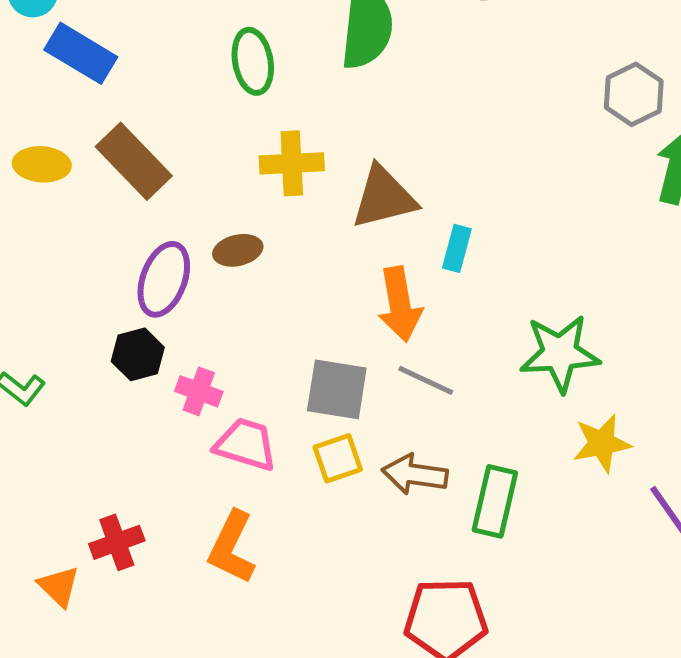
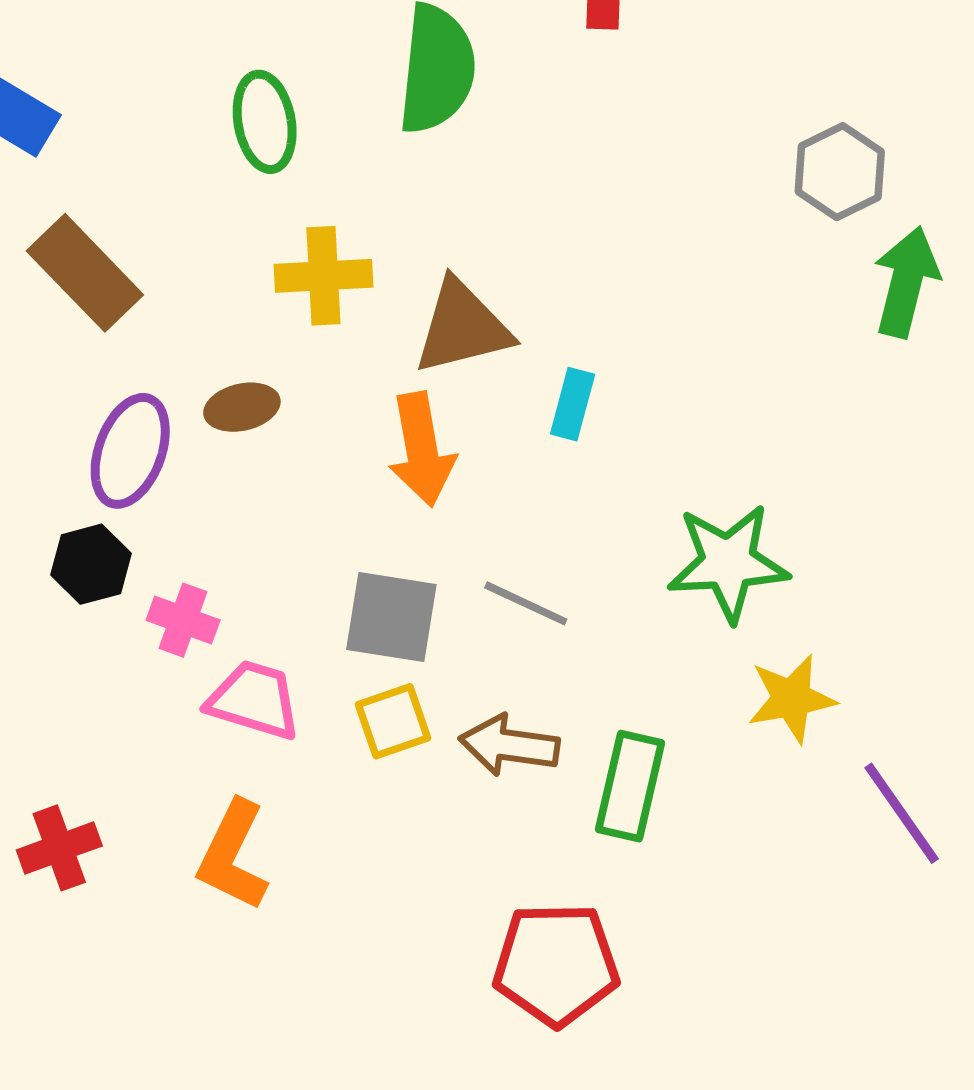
orange arrow: (400, 304) -> (422, 449), moved

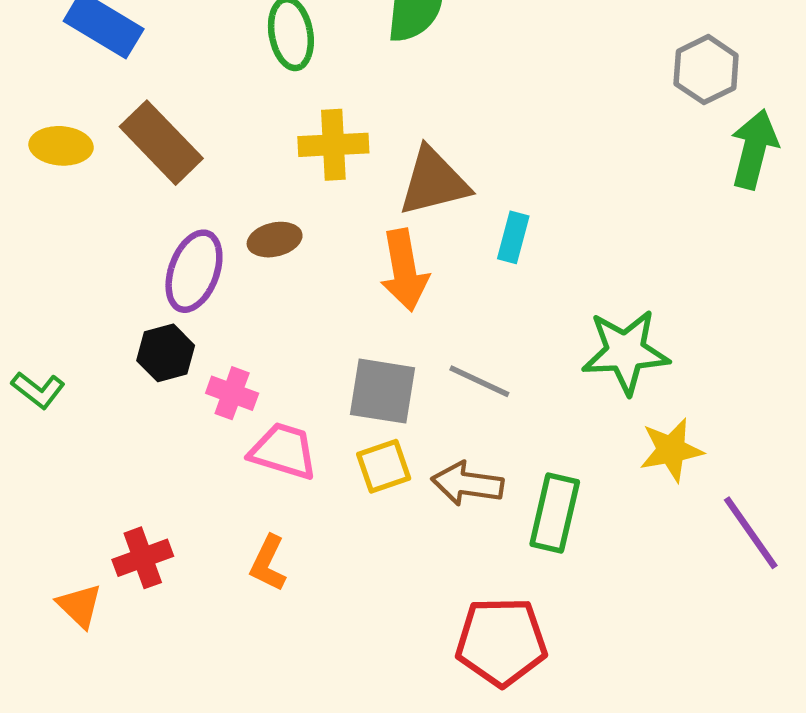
orange L-shape: (233, 856) -> (268, 563), size x0.7

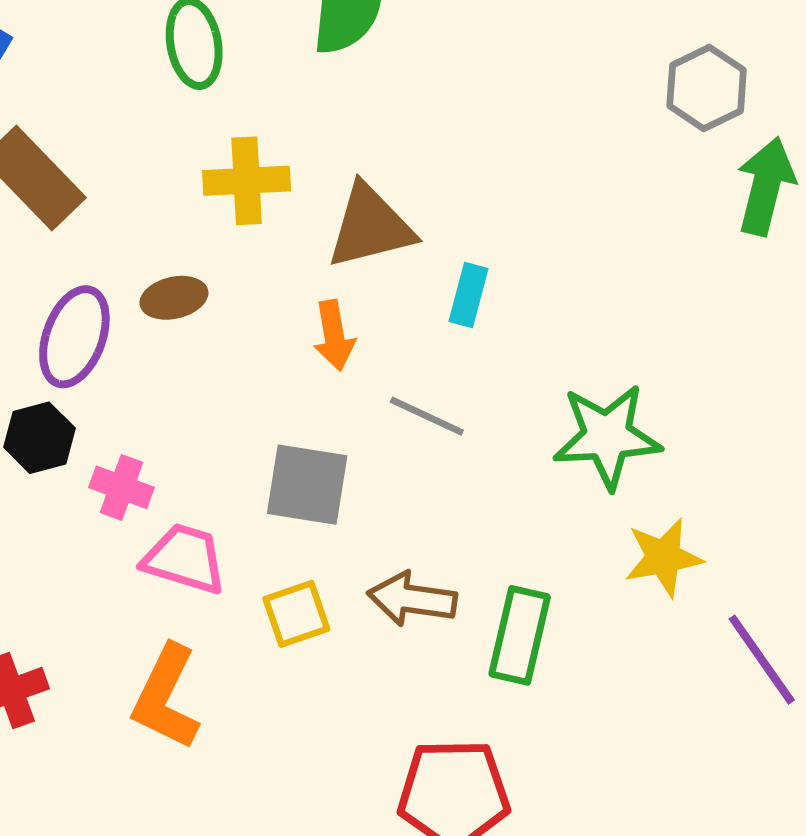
orange arrow: (404, 270) -> (334, 335), size x0.7
gray line: (479, 381) -> (427, 416), moved
yellow square: (384, 466) -> (296, 614), moved
orange L-shape: (268, 563) -> (166, 697), size x1.5

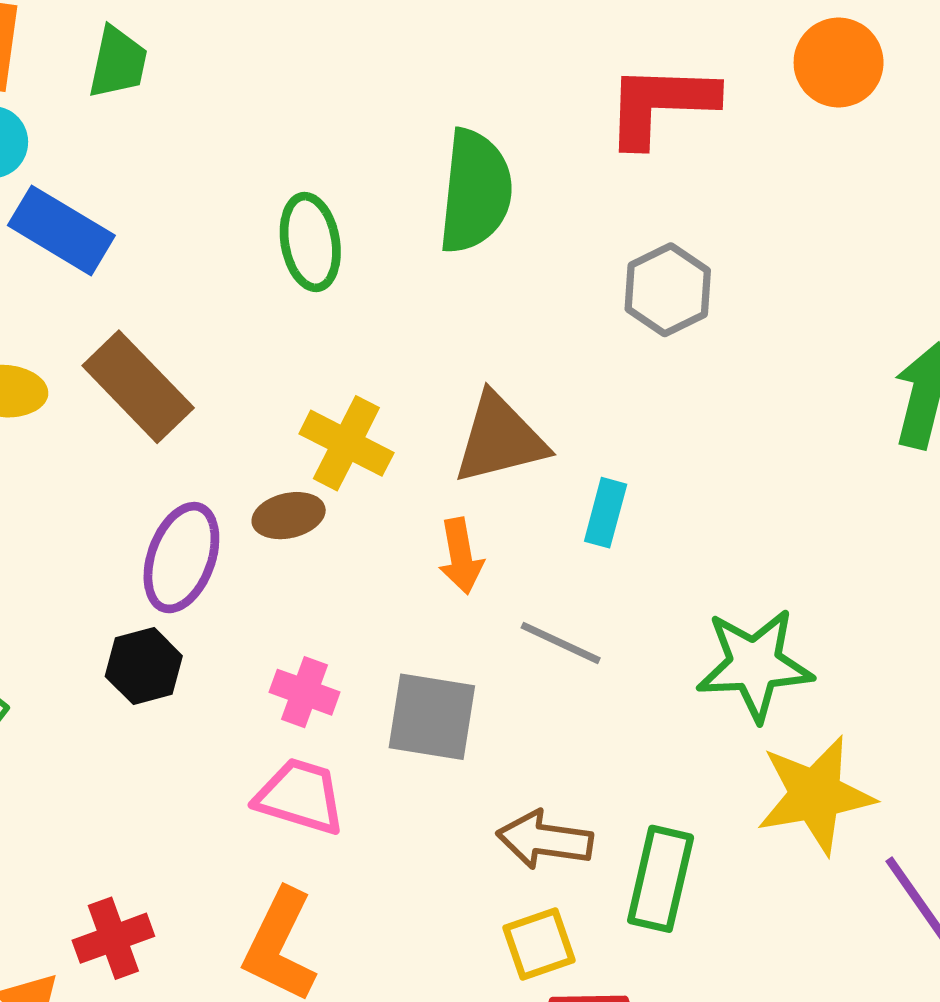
gray hexagon: (707, 88) -> (668, 290), moved
yellow cross: (247, 181) -> (346, 443), moved, turned 30
pink cross: (121, 487) -> (304, 692), moved
yellow star: (664, 557) -> (815, 795), size x1.4
yellow square: (296, 614) -> (539, 944), moved

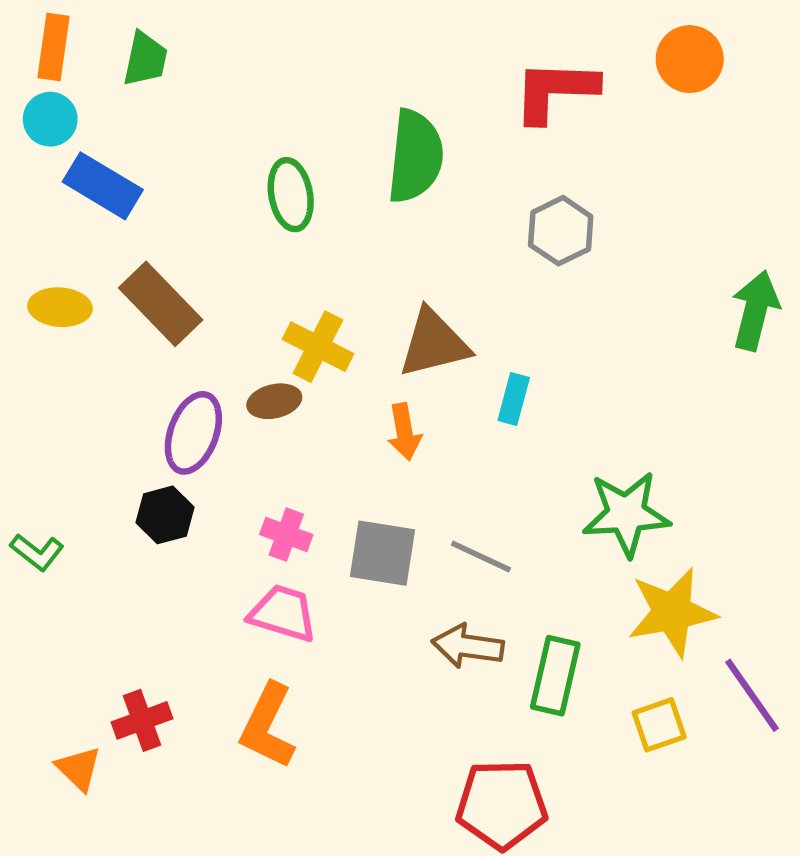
gray line: (561, 643) -> (481, 556), moved
yellow square: (539, 944) -> (659, 725), moved

